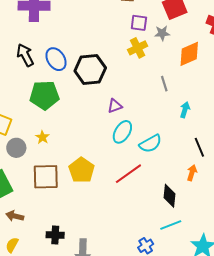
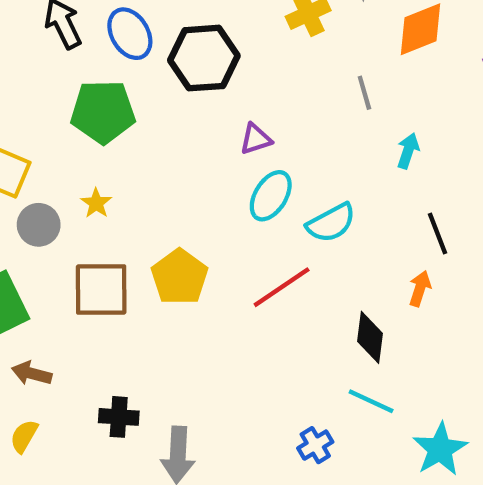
cyan line: (171, 225) -> (371, 401), turned 45

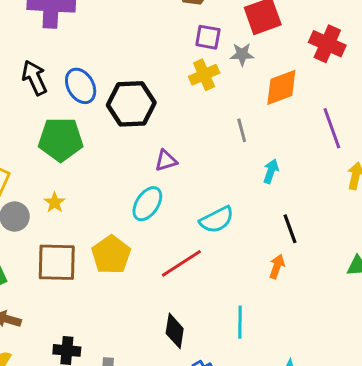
cyan ellipse: (271, 196) -> (147, 204), moved
black diamond: (370, 337) -> (175, 331), moved
cyan line: (371, 401) -> (240, 322), moved, turned 64

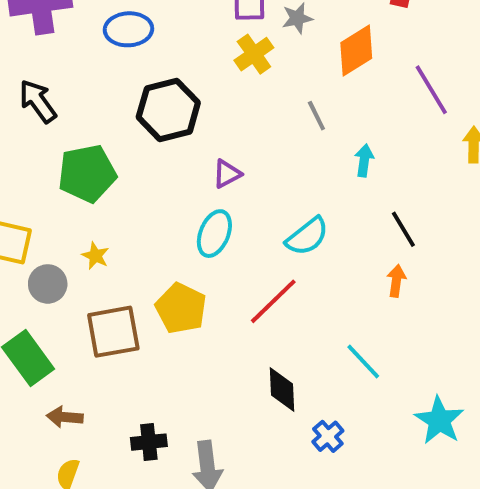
blue ellipse: (81, 86) -> (128, 29), moved, turned -52
cyan line: (240, 322) -> (363, 361), turned -32

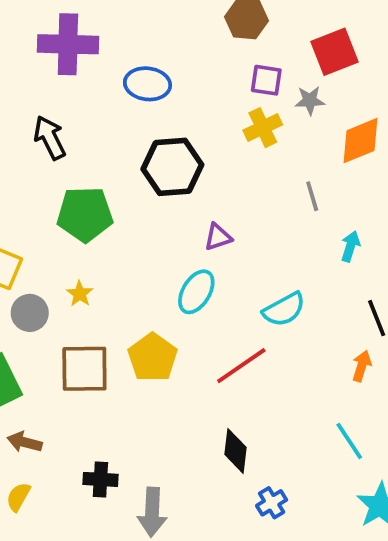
cyan line: (363, 361) -> (349, 441), moved

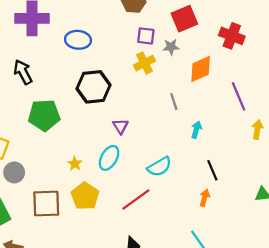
purple triangle: (218, 237) -> (121, 126), turned -42
yellow star: (80, 294) -> (75, 164), moved

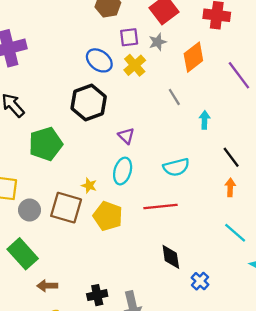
blue ellipse: (78, 40) -> (99, 60), moved, turned 45
cyan semicircle: (159, 167) -> (176, 167), turned 30
red line: (136, 199) -> (161, 207), turned 44
brown square: (46, 204) -> (66, 208), moved, turned 32

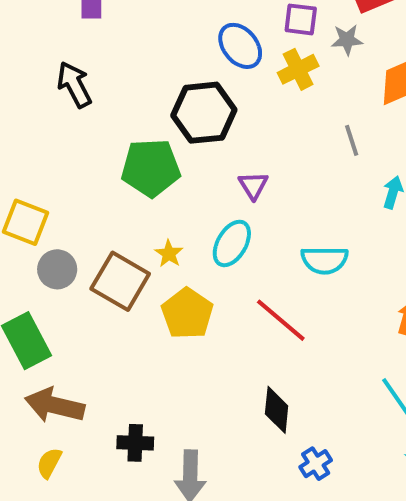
green pentagon: (46, 144) -> (151, 168), moved
red line: (161, 207) -> (281, 320), turned 32
brown arrow: (47, 286) -> (55, 405), size x1.6

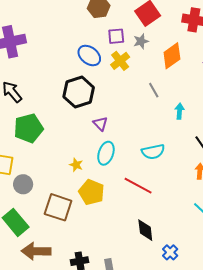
green pentagon: (151, 168) -> (28, 128), moved
purple triangle: (253, 185) -> (100, 124), moved
brown square: (120, 281) -> (58, 207), moved

